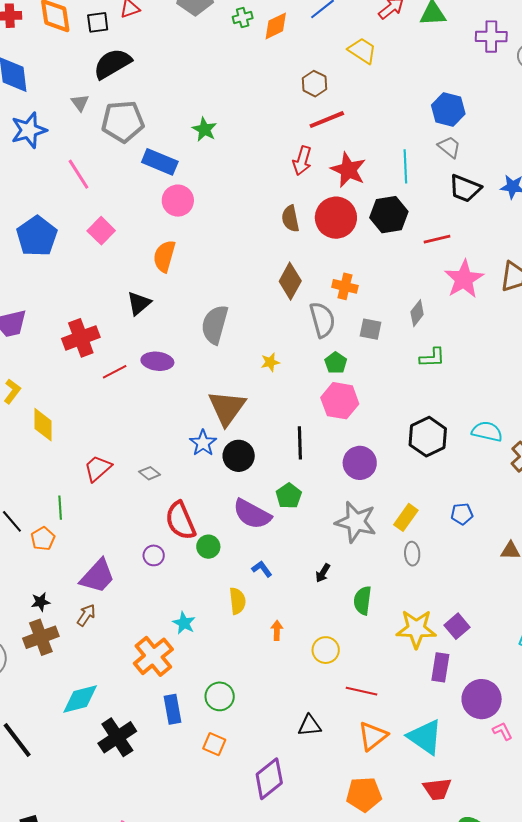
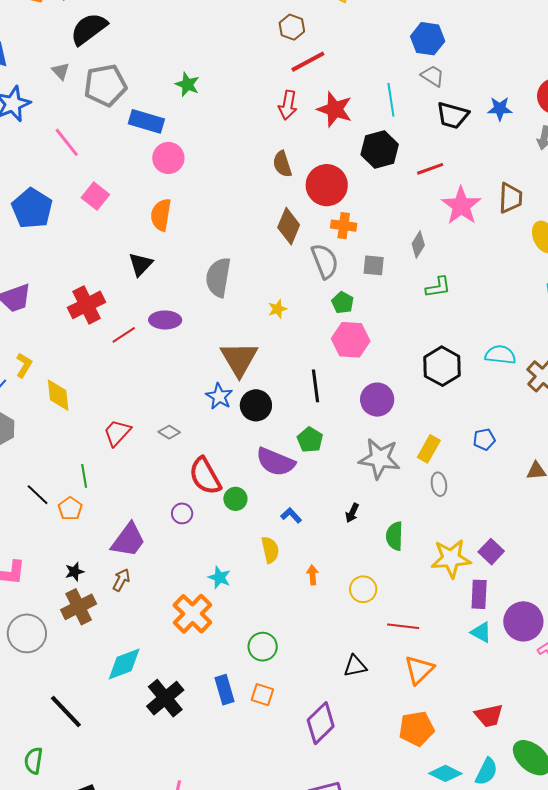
red circle: (336, 218) -> (327, 185), moved
blue rectangle: (172, 709) -> (224, 690), moved
cyan triangle: (425, 737) -> (481, 632), moved, size x0.6

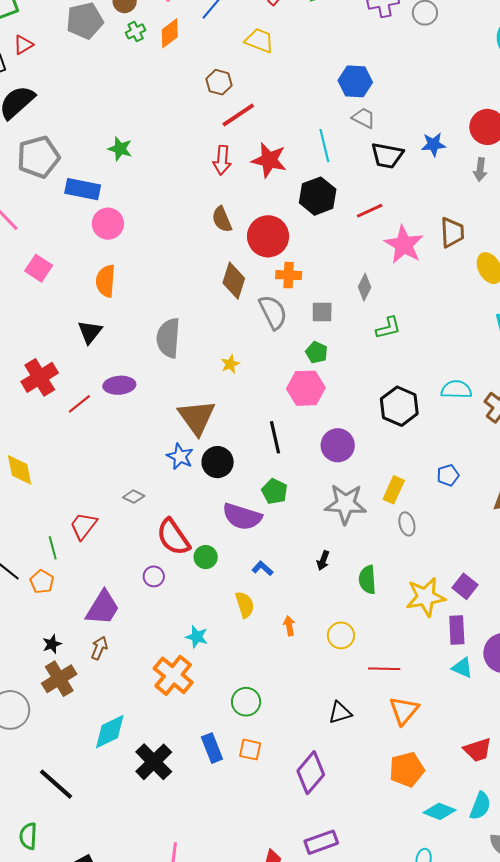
green pentagon: (343, 303) -> (317, 352), moved
red trapezoid: (117, 433) -> (83, 526), moved

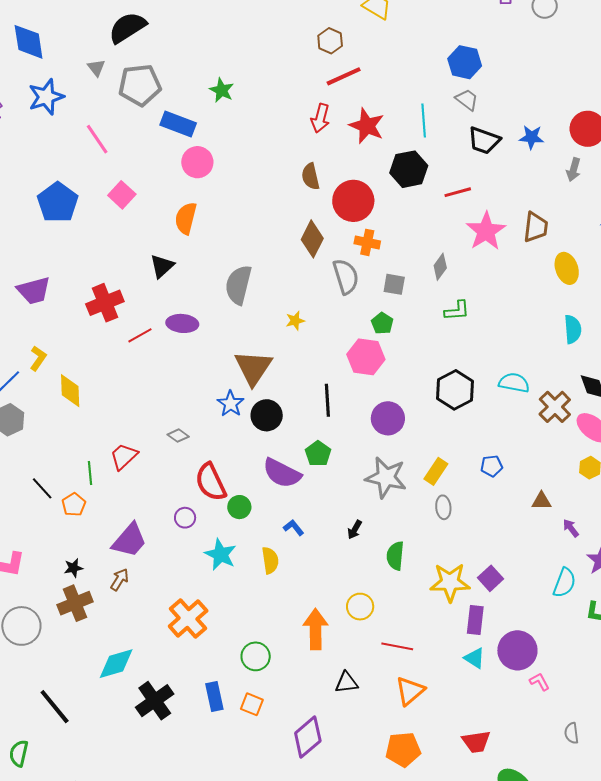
orange arrow: (289, 626) -> (316, 629), moved, size x2.0
cyan star: (197, 637) -> (221, 554), moved, size x1.4

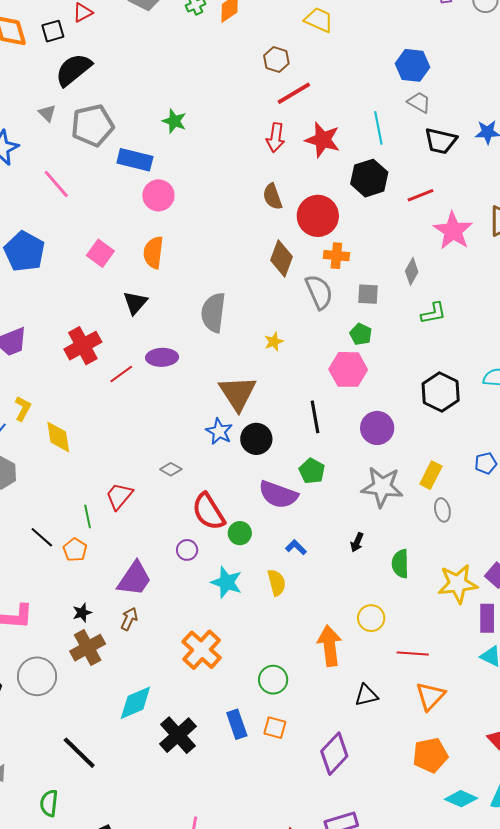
pink square: (122, 195) -> (100, 253), moved

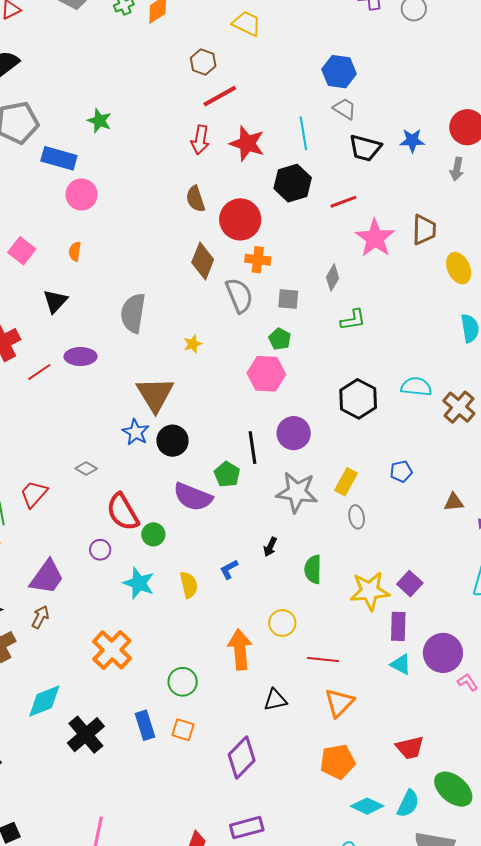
orange semicircle: (153, 252) -> (75, 251), size x0.6
black line: (315, 417) -> (252, 448), moved
blue L-shape: (296, 547) -> (229, 569), moved, turned -75

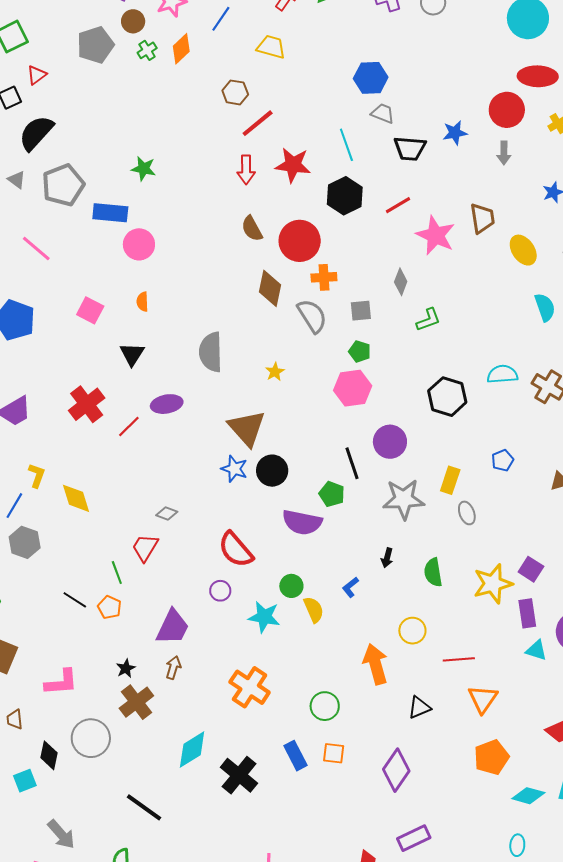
gray diamond: (86, 469) -> (167, 514), moved
green circle: (153, 534) -> (291, 586), moved

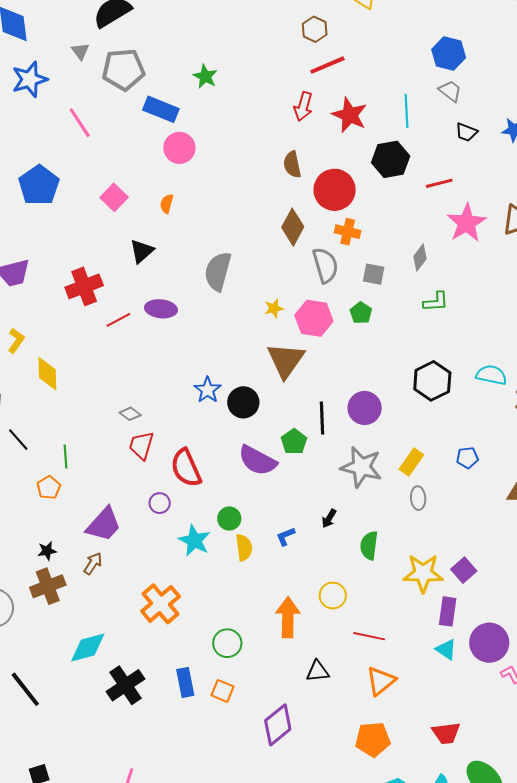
black trapezoid: (410, 148) -> (466, 132), size x0.7
pink hexagon: (353, 388) -> (314, 318), moved
brown triangle: (247, 428) -> (286, 360), moved
red trapezoid: (145, 548) -> (141, 445), moved, turned -32
black line: (75, 600) -> (18, 440), moved

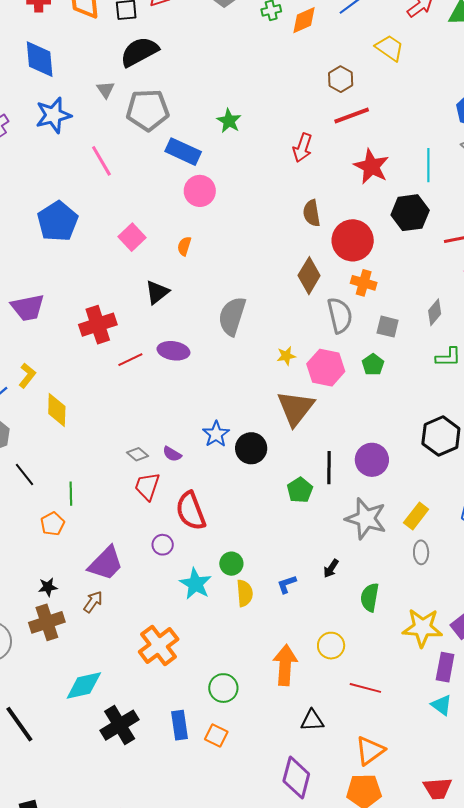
red arrow: (303, 106) -> (303, 148), moved
purple semicircle: (257, 460) -> (172, 454), moved, size x0.5
orange triangle: (381, 681) -> (370, 751), moved
purple diamond: (278, 725) -> (296, 778), moved, turned -39

